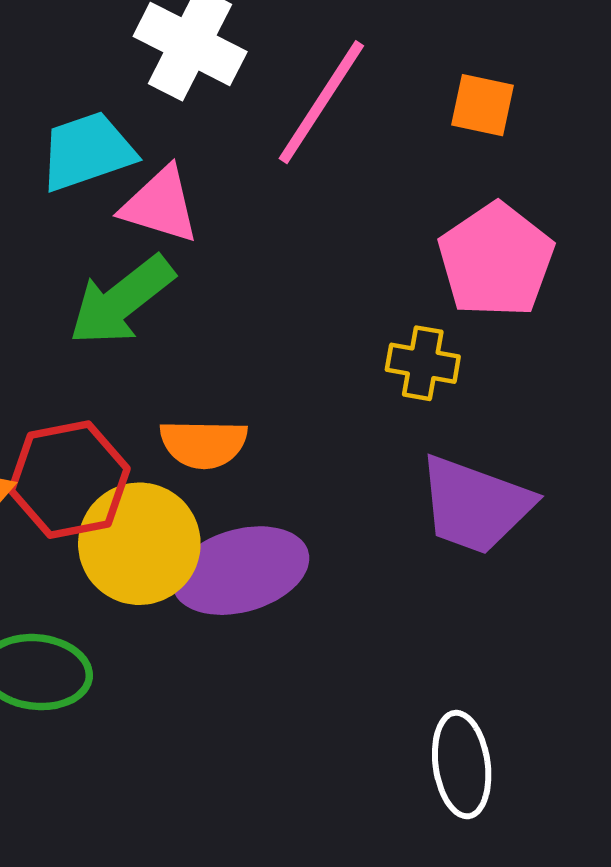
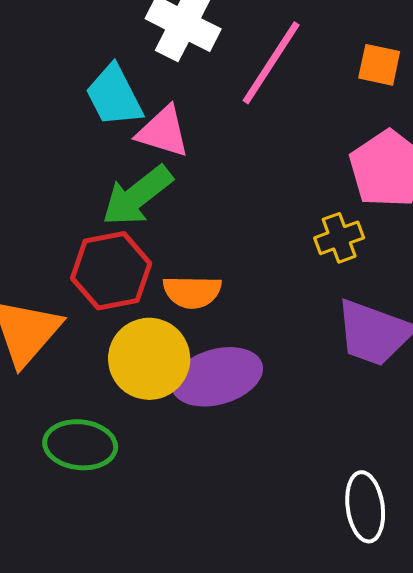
cyan trapezoid: (87, 151) -> (114, 96), turned -98
yellow cross: (423, 363) -> (339, 238), turned -30
red hexagon: (69, 480) -> (111, 271), moved

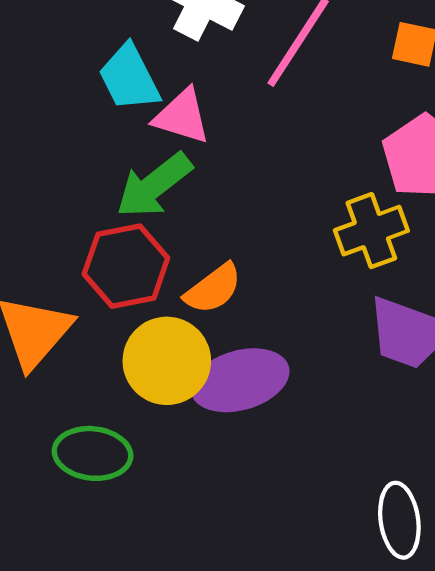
yellow cross: (339, 238) -> (371, 231), size x1.4
orange semicircle: (192, 292) -> (213, 289), turned -38

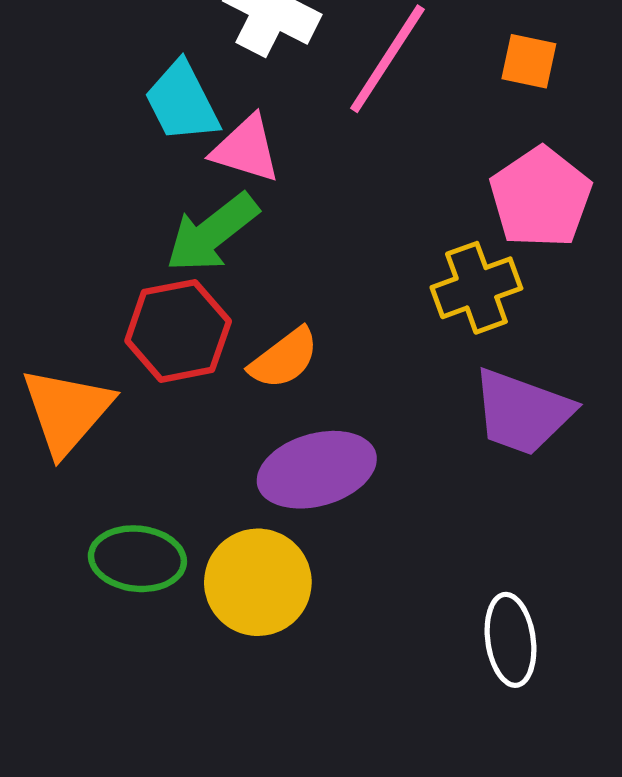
yellow circle: (167, 361) -> (258, 582), moved

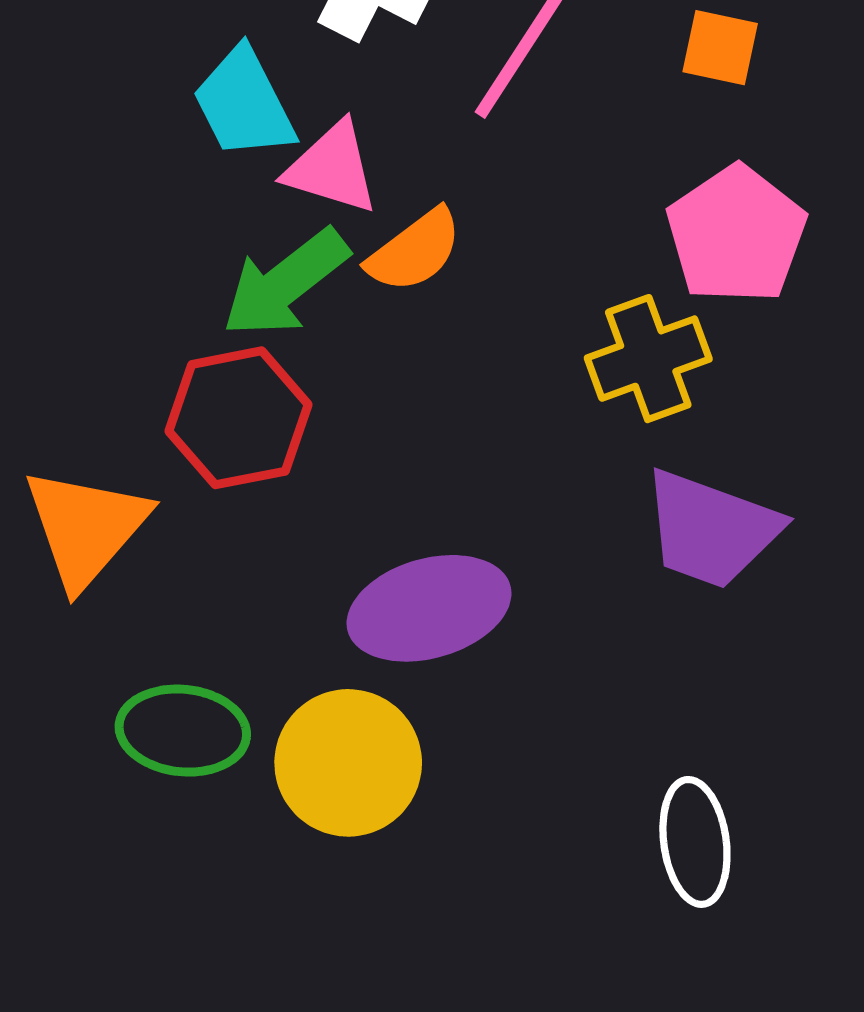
orange semicircle: (284, 358) -> (415, 251), moved

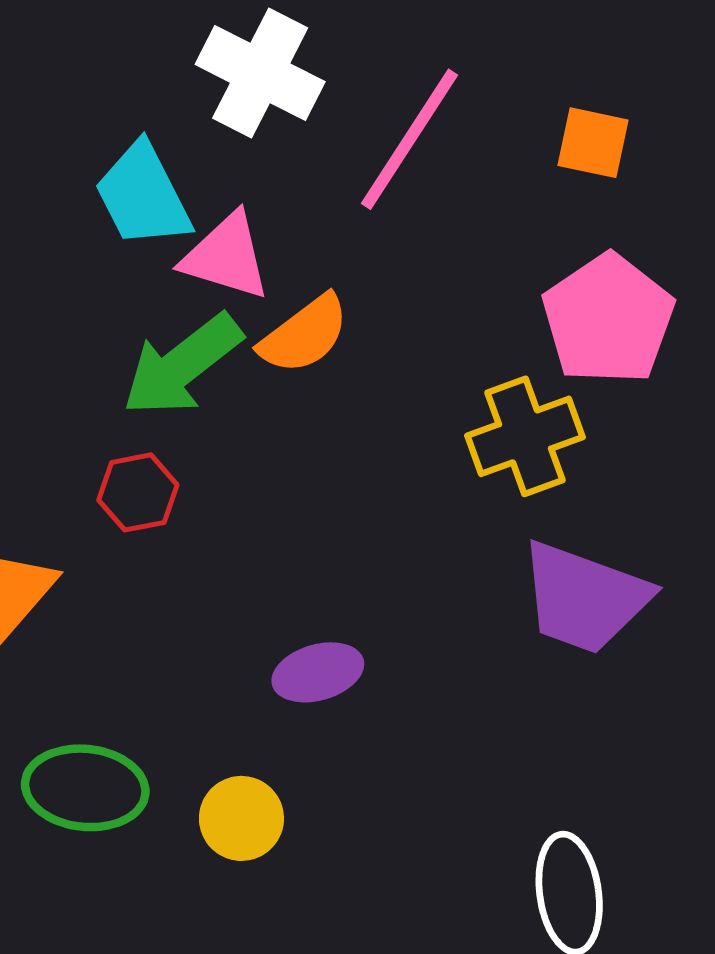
red hexagon: (239, 418) -> (138, 492), size x0.6
purple ellipse: (429, 608) -> (318, 672), size x0.6
yellow circle: (348, 763) -> (241, 818), size x0.6

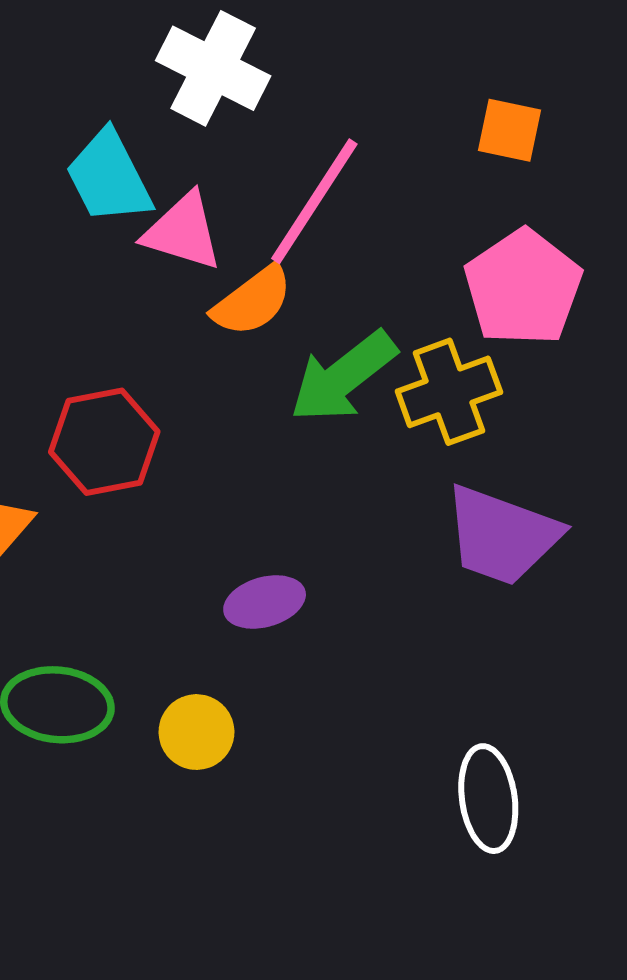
pink line: (410, 139) -> (314, 201), moved
green arrow: (182, 365) -> (343, 377), moved
red hexagon: (138, 492) -> (104, 442), size x1.5

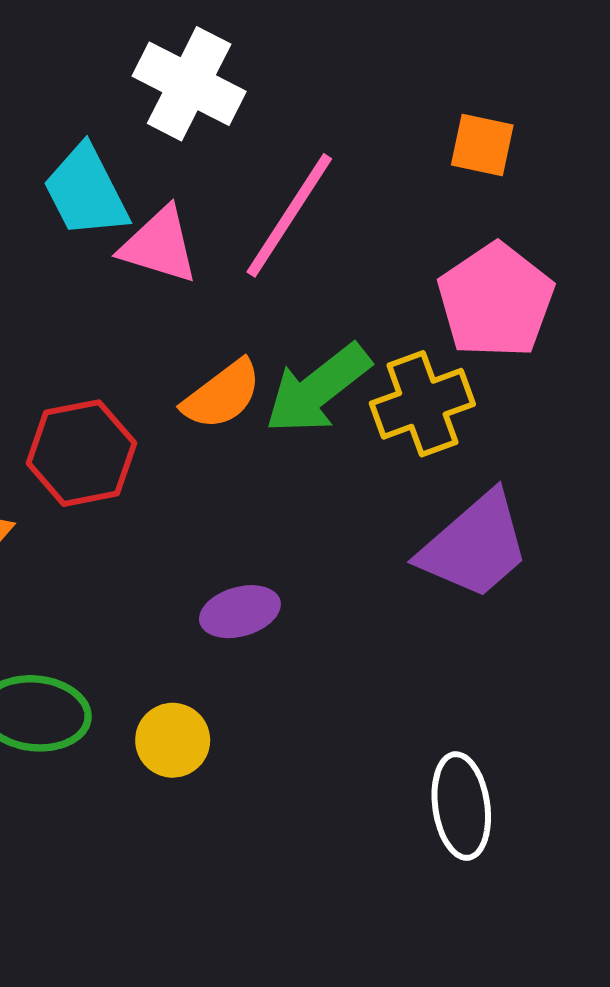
orange semicircle: (252, 301) -> (222, 395), moved
purple trapezoid: (502, 535) -> (475, 546), turned -61

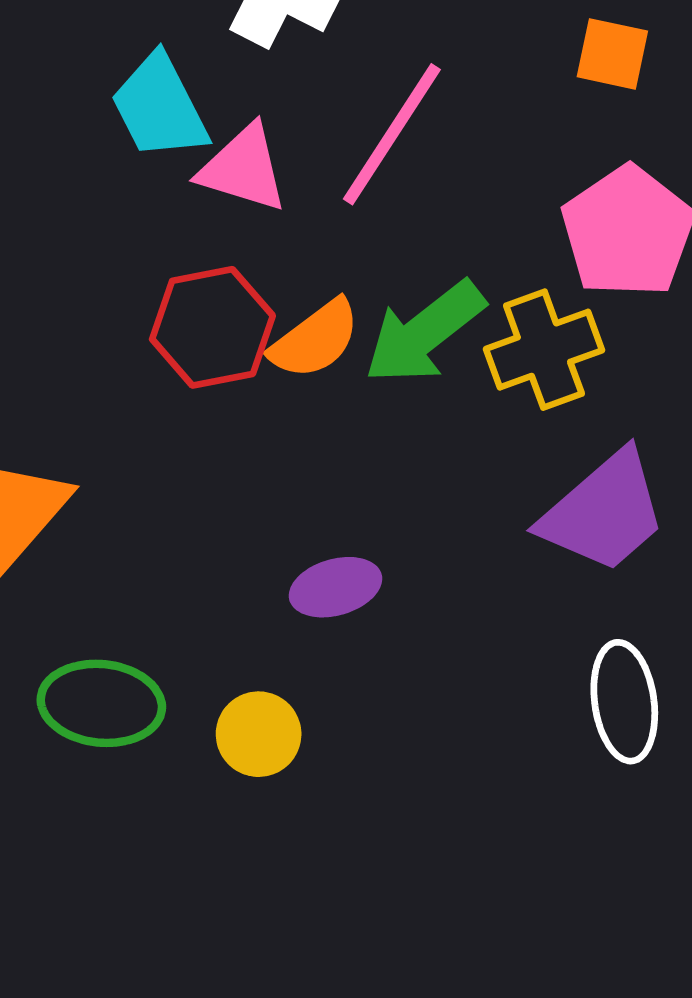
red hexagon: (81, 453) -> (212, 327), moved
white ellipse: (461, 806) -> (624, 702), moved

